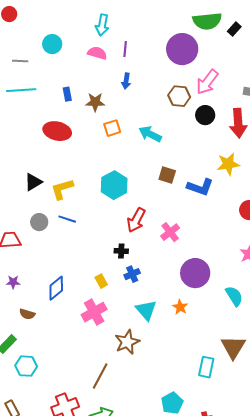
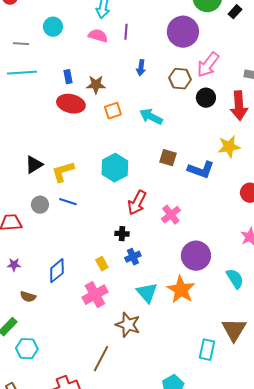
blue arrow: (126, 81) -> (141, 68), moved
red ellipse: (57, 131) -> (71, 104), moved
orange star: (180, 307) -> (181, 290), size x1.8
brown star: (127, 342) -> (128, 325), turned -30

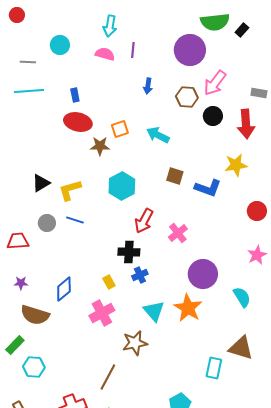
brown star: (96, 85) -> (100, 146), moved
black cross: (122, 234) -> (129, 252), size x1.5
brown semicircle: (28, 297) -> (35, 315), size x1.8
brown star: (128, 325) -> (135, 343), turned -30
brown triangle: (234, 330) -> (241, 348), turned -44

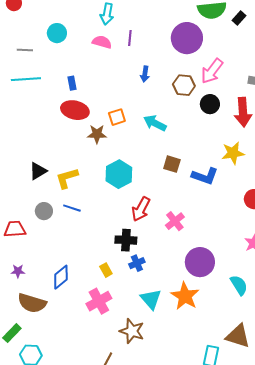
brown star: (135, 343) -> (132, 331), turned 30

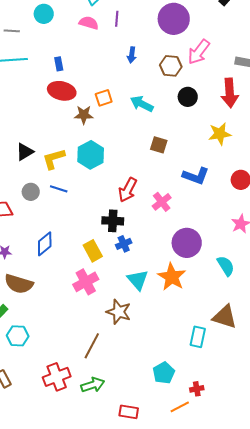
black circle: (210, 104) -> (188, 97), moved
cyan hexagon: (119, 174) -> (91, 155), moved
blue L-shape: (205, 176) -> (196, 176), moved
yellow rectangle: (106, 270) -> (93, 251), size x1.5
blue diamond: (61, 277) -> (45, 244), moved

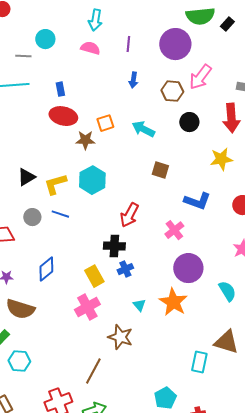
purple line: (117, 19) -> (128, 44), moved
gray line: (12, 31) -> (23, 56), moved
pink cross: (162, 202) -> (174, 230), moved
cyan triangle: (138, 280) -> (139, 305), size x0.6

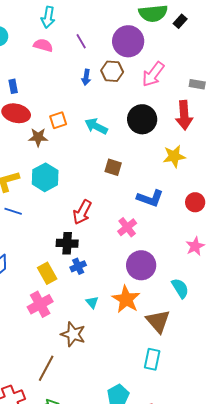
purple line: (128, 44) -> (81, 41), turned -35
brown hexagon: (172, 91) -> (112, 71), moved
black circle: (189, 122) -> (142, 119), size x1.5
brown triangle: (226, 342) -> (158, 321), moved, turned 32

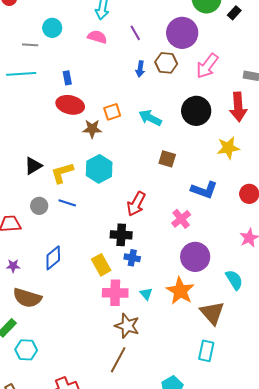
blue cross: (78, 266) -> (132, 258), turned 35
pink cross: (40, 304) -> (115, 293), moved, turned 30
brown line: (46, 368) -> (118, 360), moved

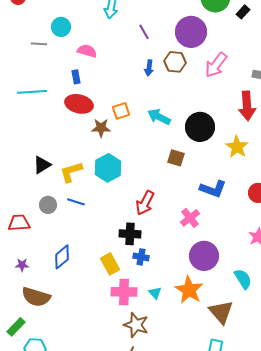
pink semicircle: (97, 37) -> (87, 51), moved
cyan line: (21, 74) -> (32, 92), moved
black circle: (196, 111) -> (200, 127), moved
yellow star: (228, 148) -> (237, 147), turned -30

